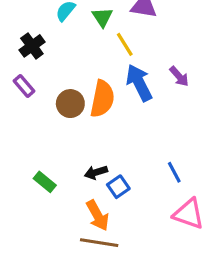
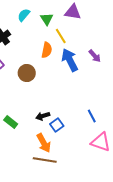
orange semicircle: (102, 99) -> (47, 50), moved, size x0.7

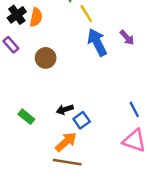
orange semicircle: (47, 50) -> (36, 17), moved
blue line: (92, 116) -> (134, 109), moved
orange arrow: (44, 143) -> (66, 142), turned -102

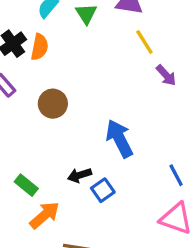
yellow line: (86, 14) -> (144, 42), moved
blue arrow: (97, 42) -> (119, 139), moved
orange arrow: (66, 142) -> (45, 215), moved

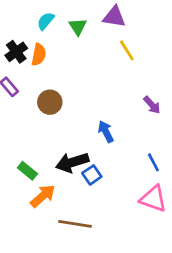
purple arrow: (166, 75) -> (152, 105), moved
blue arrow: (119, 139) -> (106, 132), size x0.7
black arrow: (79, 175) -> (72, 162), size x1.6

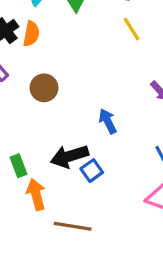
green rectangle: (27, 171) -> (19, 166), turned 30
orange arrow: (43, 196) -> (36, 194), turned -64

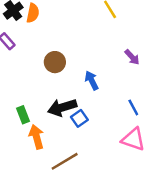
brown circle: (44, 88) -> (55, 62), moved
brown line: (73, 226) -> (65, 161), turned -40

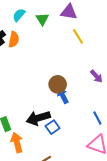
brown circle: (55, 62) -> (58, 84), moved

